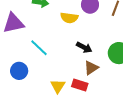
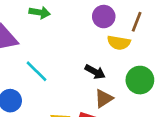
yellow semicircle: (69, 18) -> (119, 43), moved

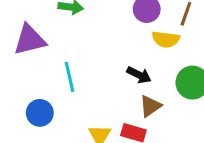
cyan line: (36, 71) -> (70, 77), turned 35

